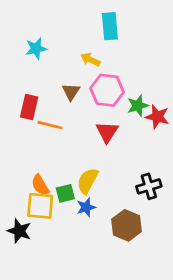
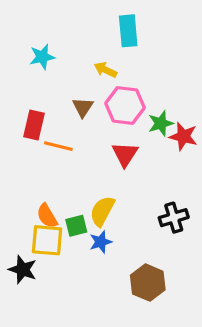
brown hexagon: (127, 225) -> (148, 283), moved

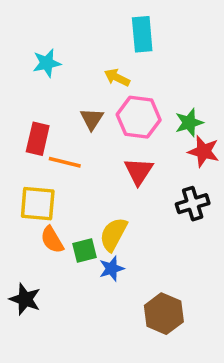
green star: (161, 123) -> (189, 123), moved
black cross: (174, 218) -> (193, 204), moved
yellow square: (47, 240) -> (38, 204), moved

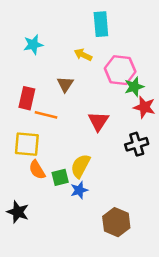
pink hexagon: (139, 117) -> (120, 70), moved

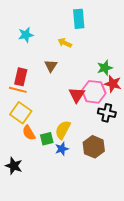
pink hexagon: (120, 70) -> (94, 92), moved
orange line: (46, 115) -> (18, 90), moved
yellow square: (27, 144) -> (21, 113), turned 30
black cross: (137, 144) -> (107, 113), turned 30
brown hexagon: (116, 222) -> (94, 147), moved

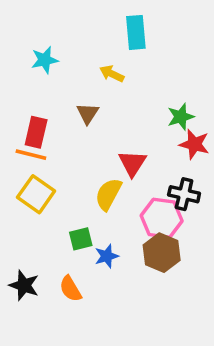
pink hexagon: (94, 92) -> (162, 218), moved
yellow semicircle: (63, 130) -> (108, 194), moved
orange semicircle: (29, 133) -> (70, 289), moved

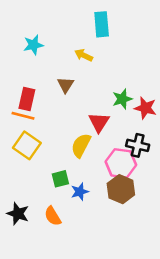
green star: (181, 117) -> (122, 99), moved

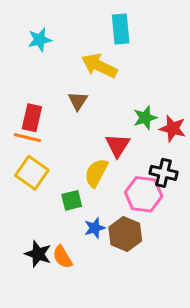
cyan star: (33, 45) -> (40, 40), moved
yellow arrow: (84, 55) -> (99, 66), size x1.6
green square: (60, 179) -> (72, 200), moved
brown hexagon: (121, 189) -> (125, 234), moved
black star: (18, 214) -> (38, 254), moved

